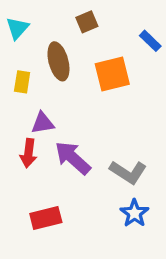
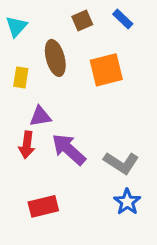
blue rectangle: (150, 41) -> (123, 19), moved

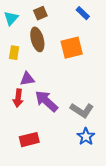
brown square: (82, 20) -> (40, 13), moved

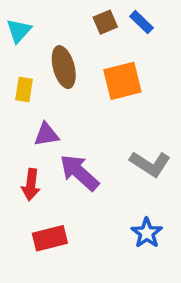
brown square: (40, 13) -> (105, 22), moved
red arrow: (18, 98) -> (31, 185), moved
gray L-shape: (82, 110) -> (150, 164), moved

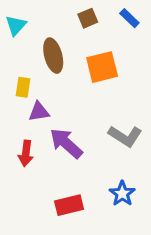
blue rectangle: (141, 22) -> (129, 18), moved
yellow rectangle: (24, 90) -> (23, 87), moved
red rectangle: (50, 238) -> (69, 205), moved

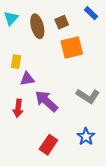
brown square: (88, 18) -> (62, 22), moved
brown ellipse: (53, 56) -> (37, 26), moved
red rectangle: (69, 205) -> (48, 145), turned -42

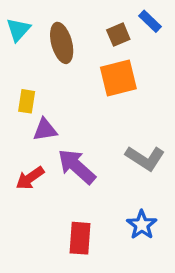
brown square: (62, 22) -> (118, 35), moved
red arrow: (18, 108) -> (30, 178), turned 48
red rectangle: (48, 145) -> (80, 238), turned -30

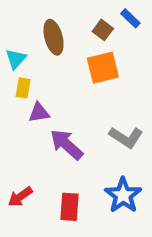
cyan triangle: (18, 30) -> (16, 59), moved
brown square: (118, 35) -> (103, 30), turned -30
red arrow: (30, 178) -> (20, 197), moved
blue star: (142, 225) -> (123, 195), size x1.4

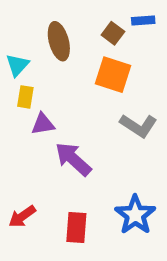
blue rectangle: (130, 18) -> (143, 20), turned -48
orange square: (103, 68) -> (113, 75), turned 32
gray L-shape: (126, 137) -> (138, 126), moved

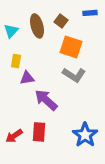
brown square: (113, 33) -> (61, 21), moved
cyan triangle: (17, 65) -> (11, 31), moved
gray L-shape: (138, 126) -> (74, 75), moved
red rectangle: (76, 228) -> (39, 132), moved

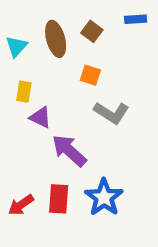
orange square: (71, 47) -> (90, 75), moved, size x0.6
purple triangle: (27, 78) -> (41, 117), turned 35
blue star: (85, 135) -> (104, 197), moved

